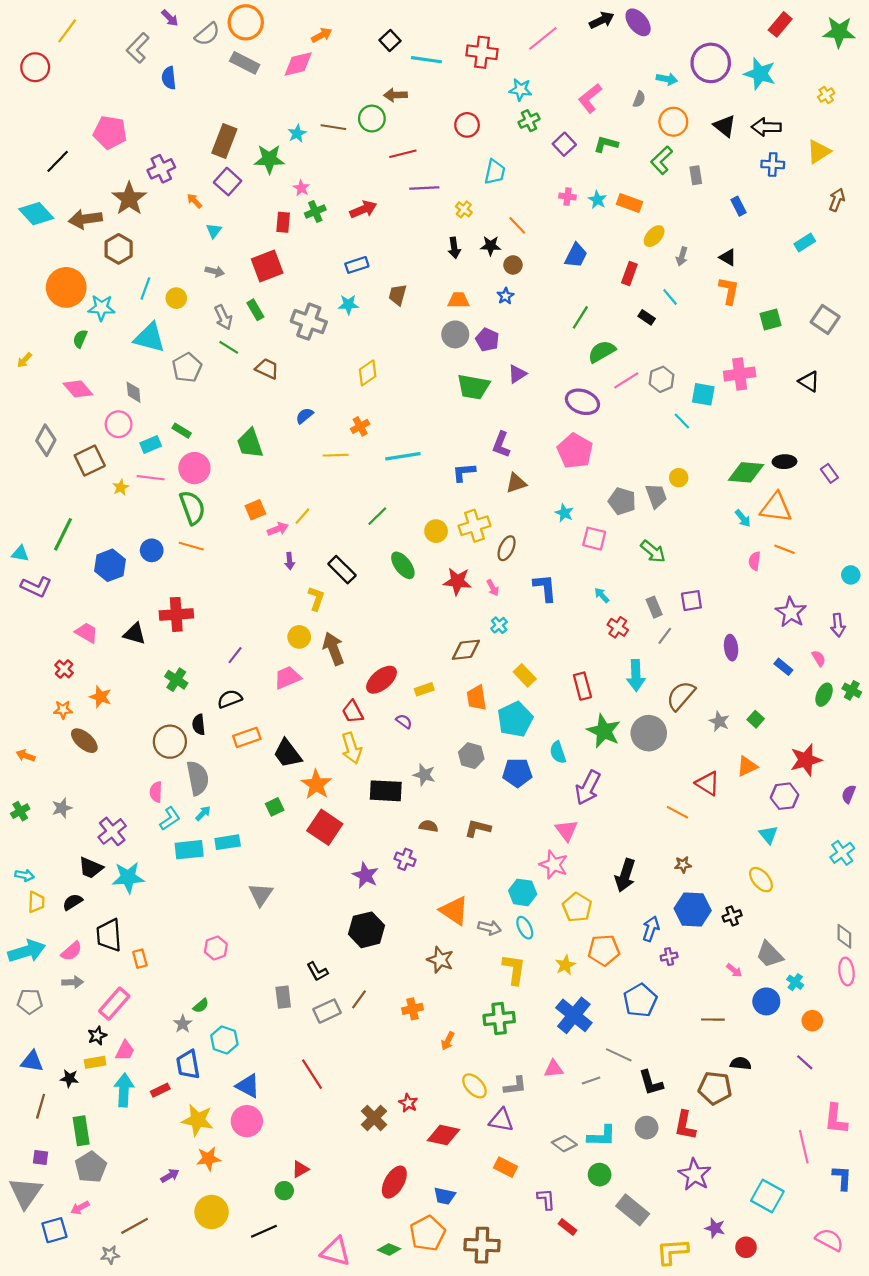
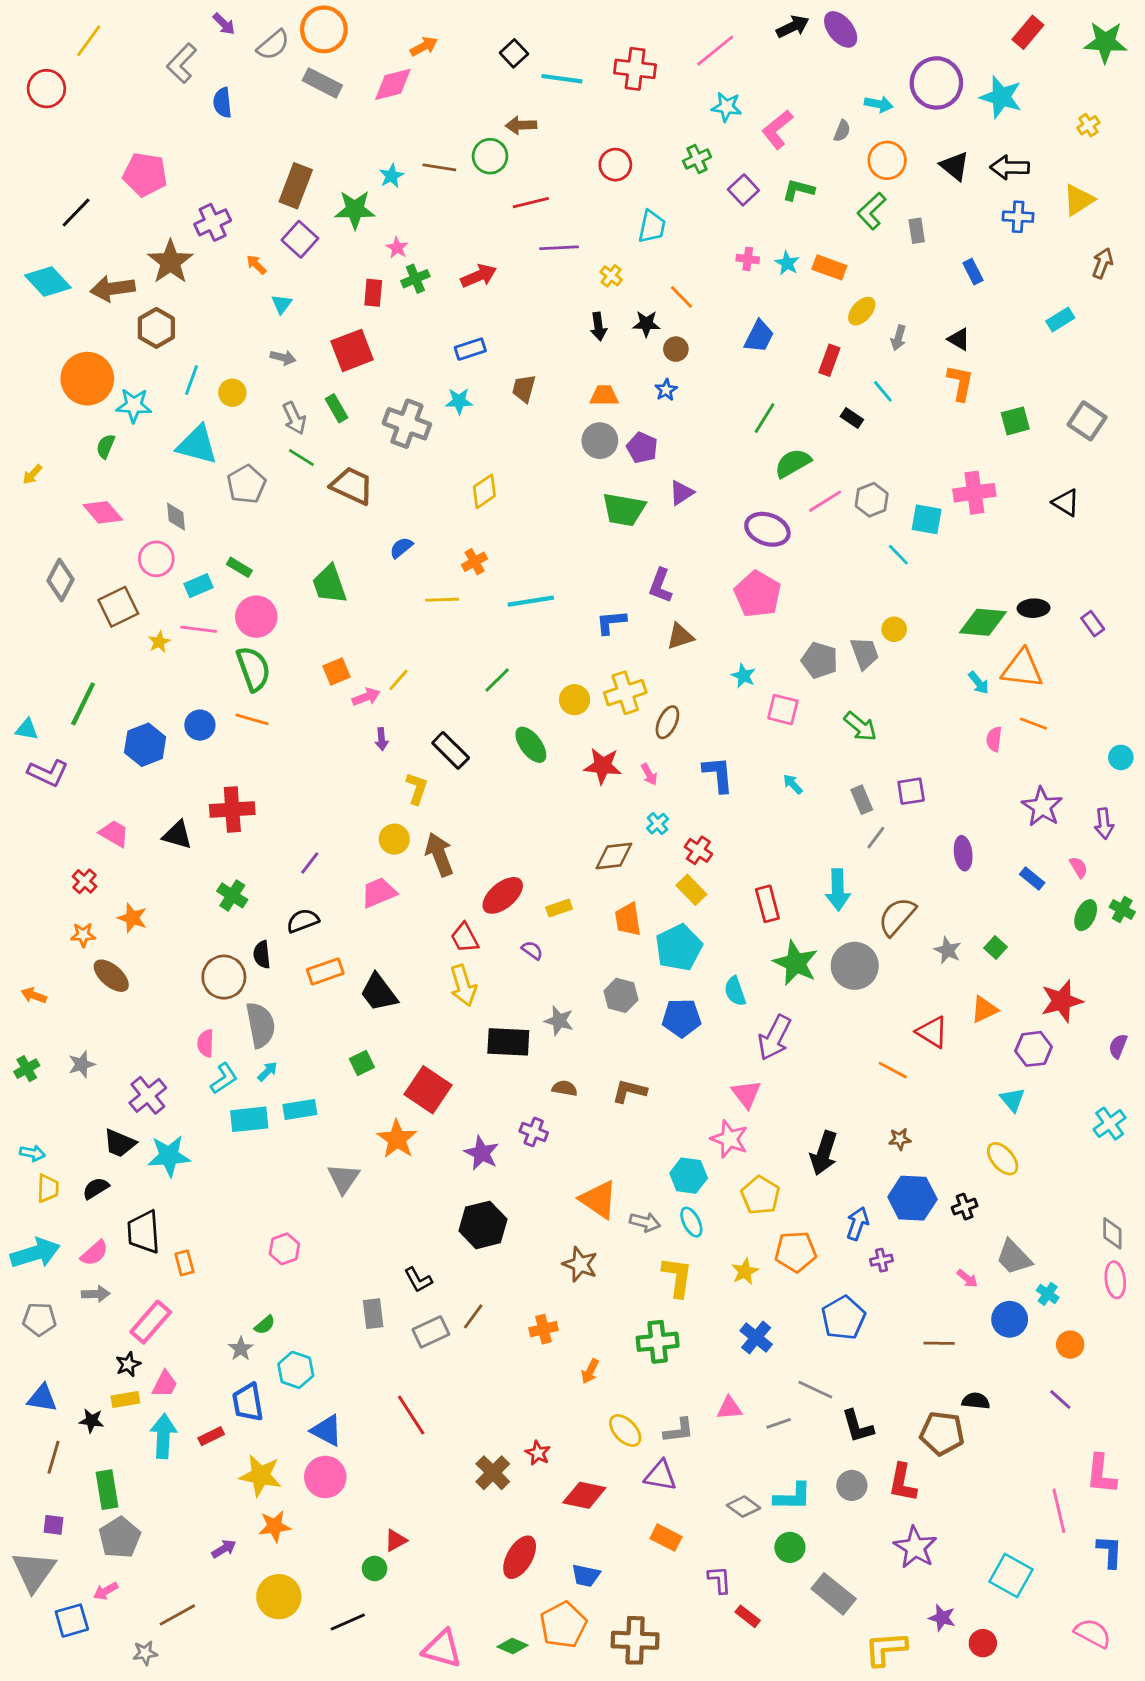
cyan star: (520, 90) -> (727, 107), moved
brown trapezoid: (267, 369) -> (352, 486), size x1.4
red cross: (618, 627) -> (698, 850), moved
orange star: (316, 784) -> (397, 1139), moved
blue cross: (574, 1015) -> (756, 1338), size x0.7

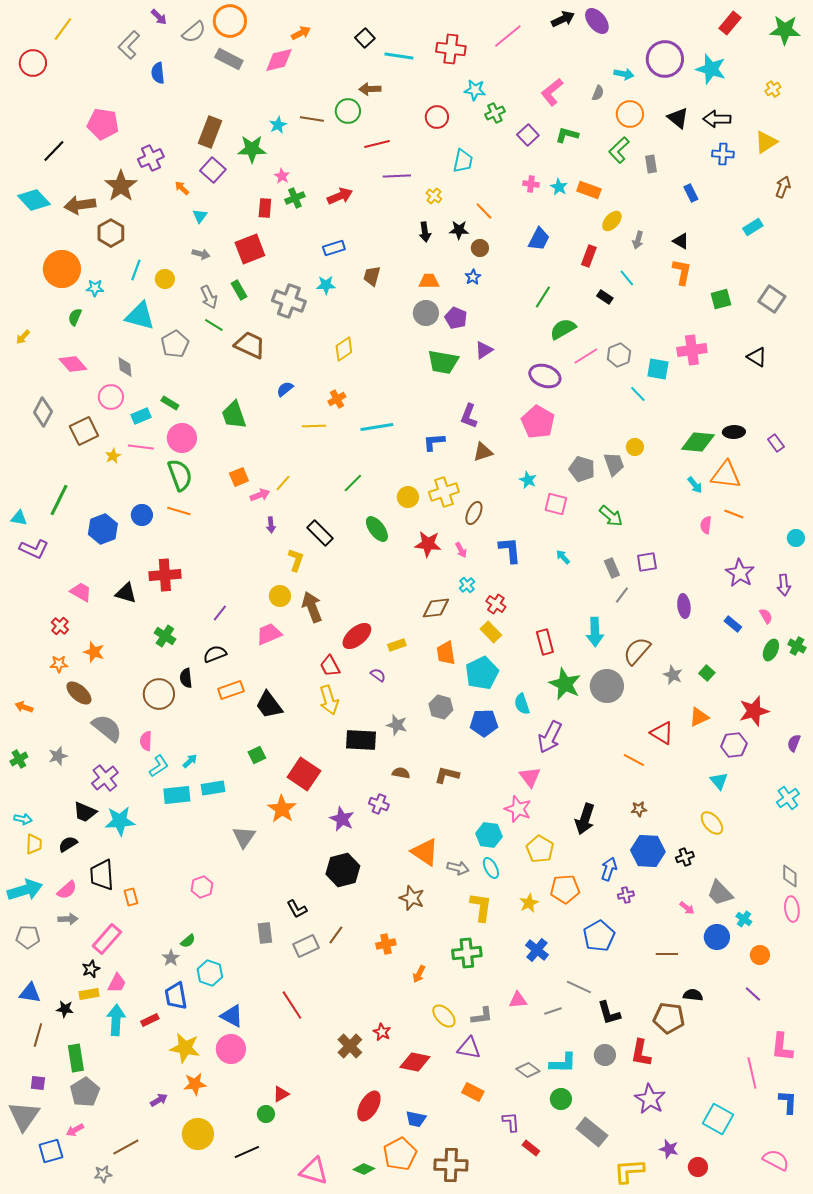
cyan star: (727, 107) -> (475, 90), moved
cyan star: (134, 405) -> (95, 288), size x0.7
gray semicircle: (260, 1025) -> (107, 728), moved, turned -40

